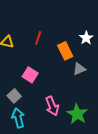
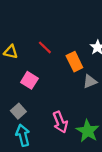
red line: (38, 38) -> (45, 47), turned -64
pink square: (30, 75) -> (29, 80), moved

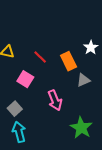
red line: (45, 47) -> (40, 57), moved
pink arrow: (60, 122) -> (55, 100), moved

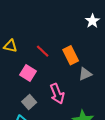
white star: (91, 47) -> (92, 21), moved
gray square: (15, 109) -> (29, 102), moved

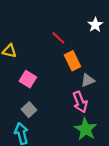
red line: (43, 51) -> (58, 38), moved
pink arrow: (57, 94) -> (80, 102), moved

